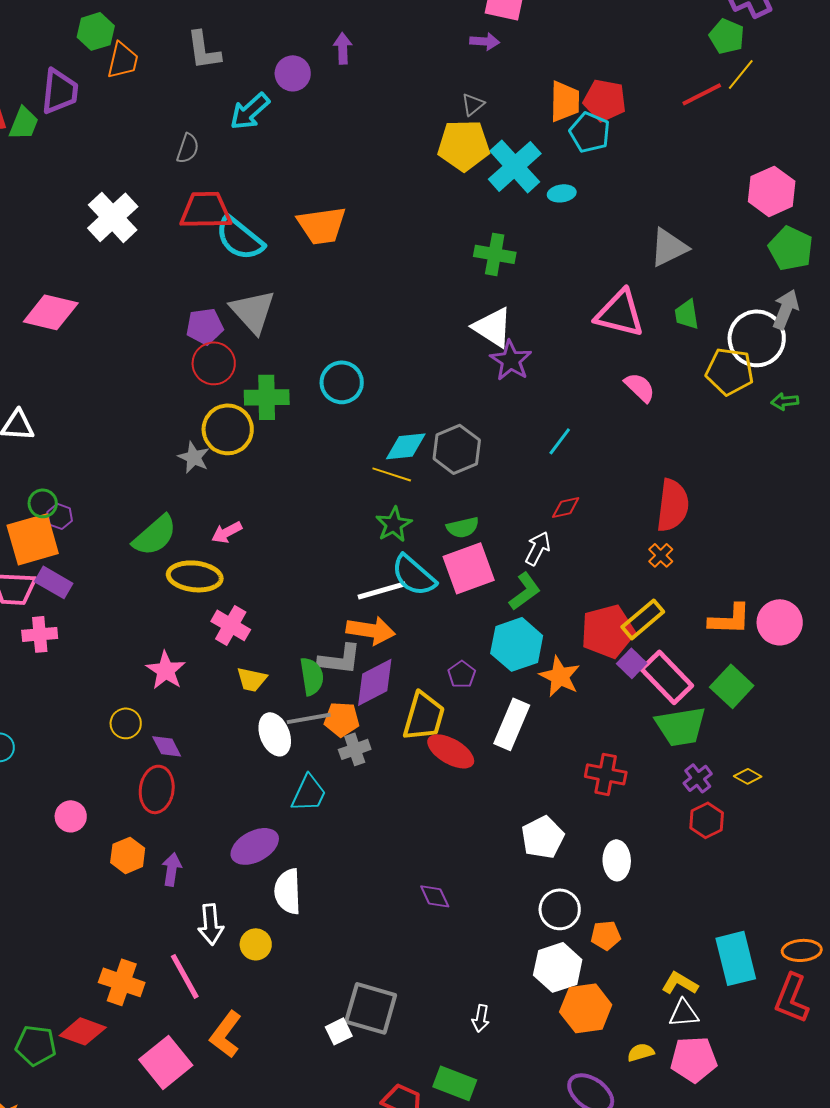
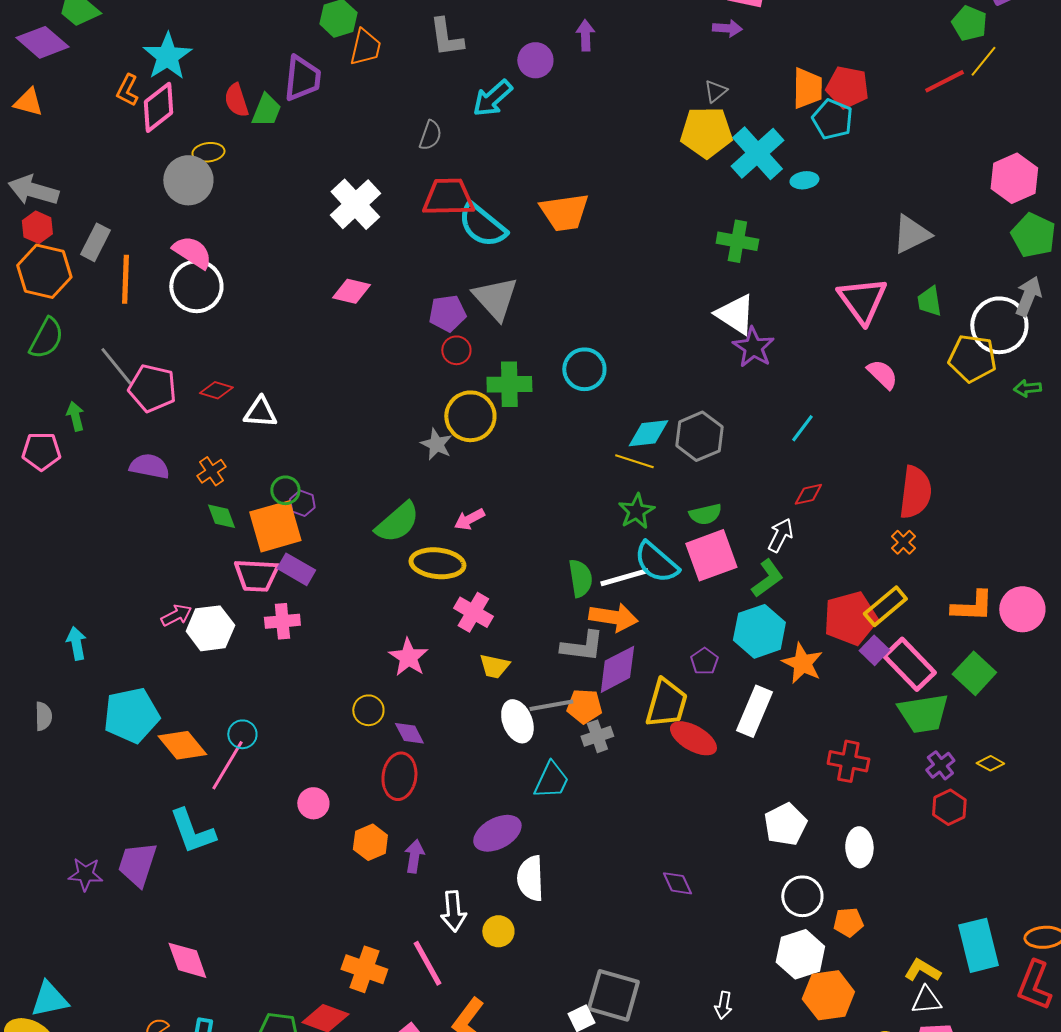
pink diamond: (51, 312) -> (351, 291), moved, size x0.7
pink triangle: (620, 313) -> (862, 300), turned 40
red circle: (214, 363) -> (456, 350), size x0.7
green semicircle: (312, 676) -> (580, 578), moved

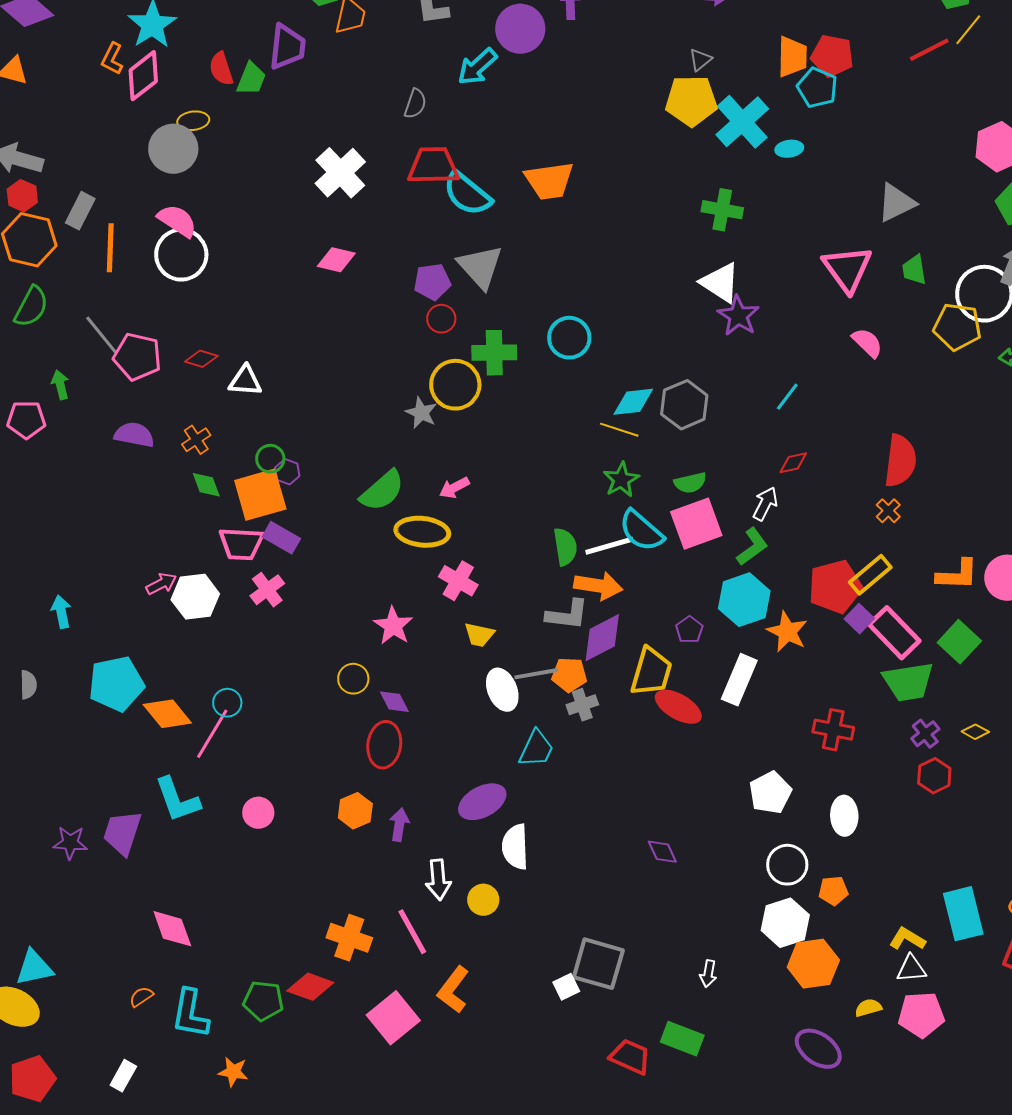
purple circle: (535, 60) -> (520, 29), size x1.4
pink cross: (282, 621) -> (267, 590), turned -32
pink circle: (313, 803) -> (258, 813), moved

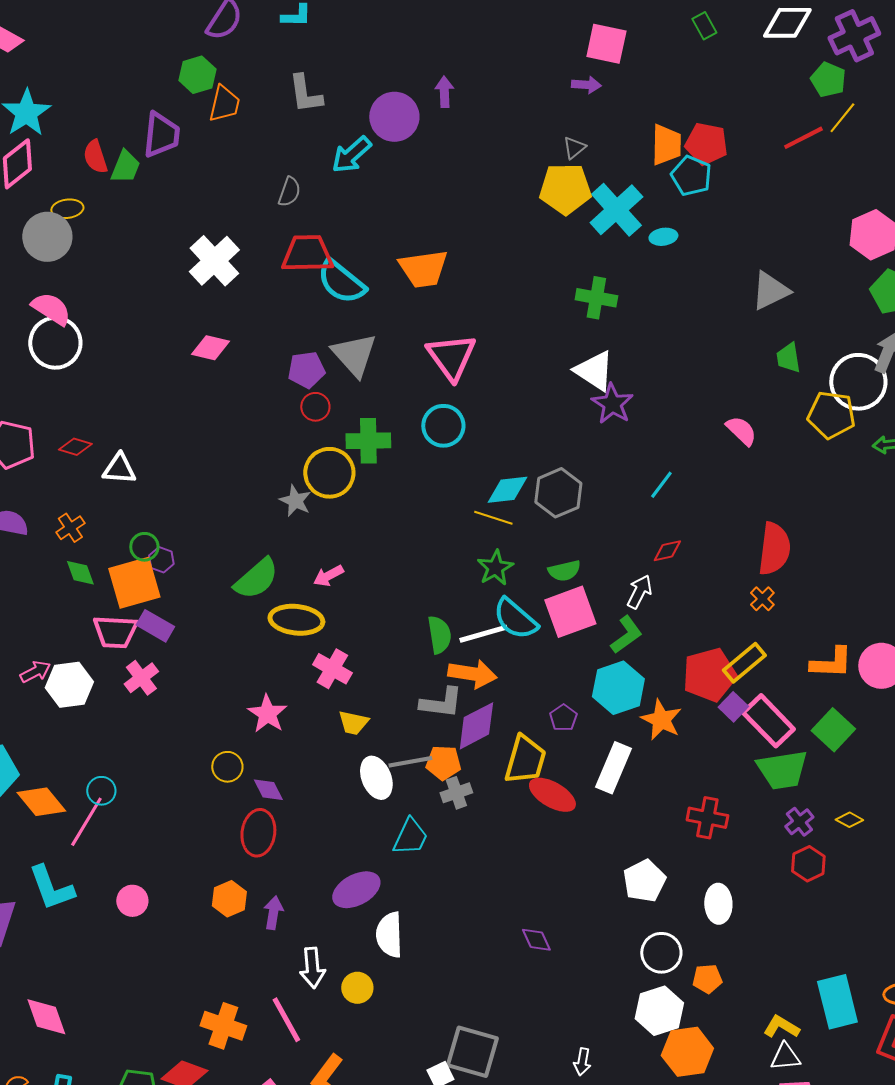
pink triangle: (847, 269) -> (451, 357), moved

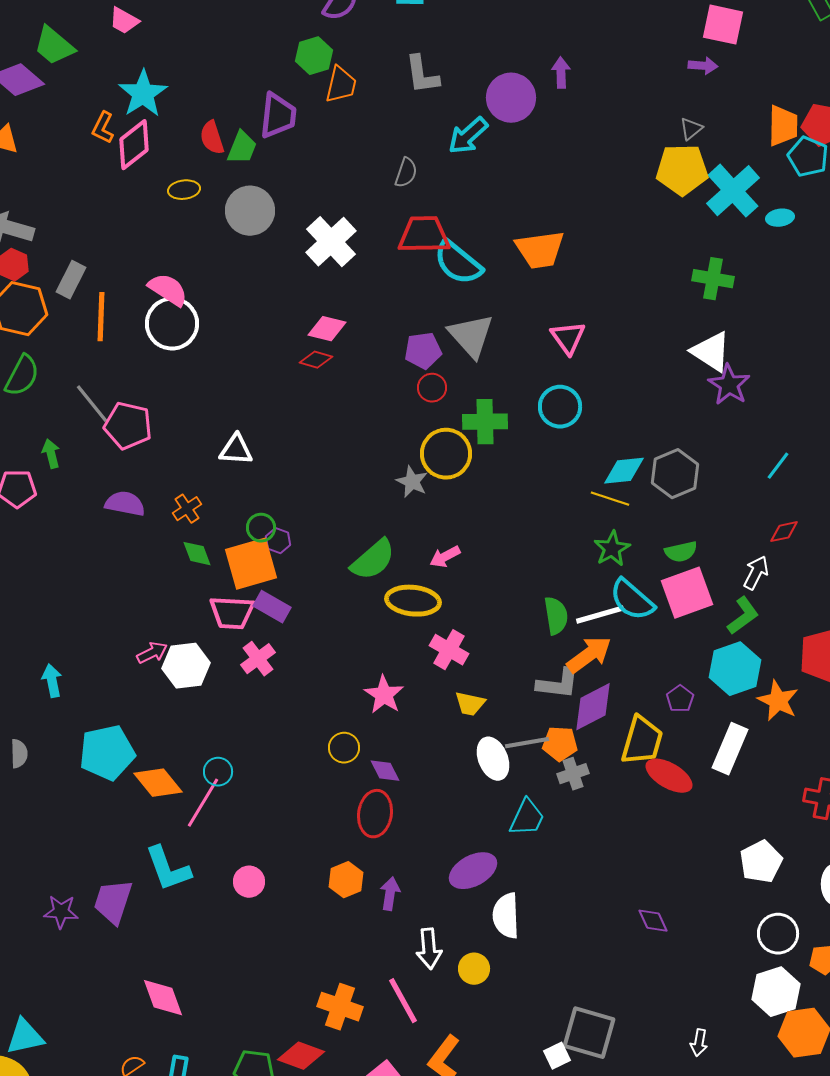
gray circle: (47, 237) -> (250, 211), moved
pink triangle: (451, 357) -> (568, 338), size x0.7
red diamond: (75, 447) -> (316, 360), moved
orange arrow: (472, 674) -> (589, 655), turned -45

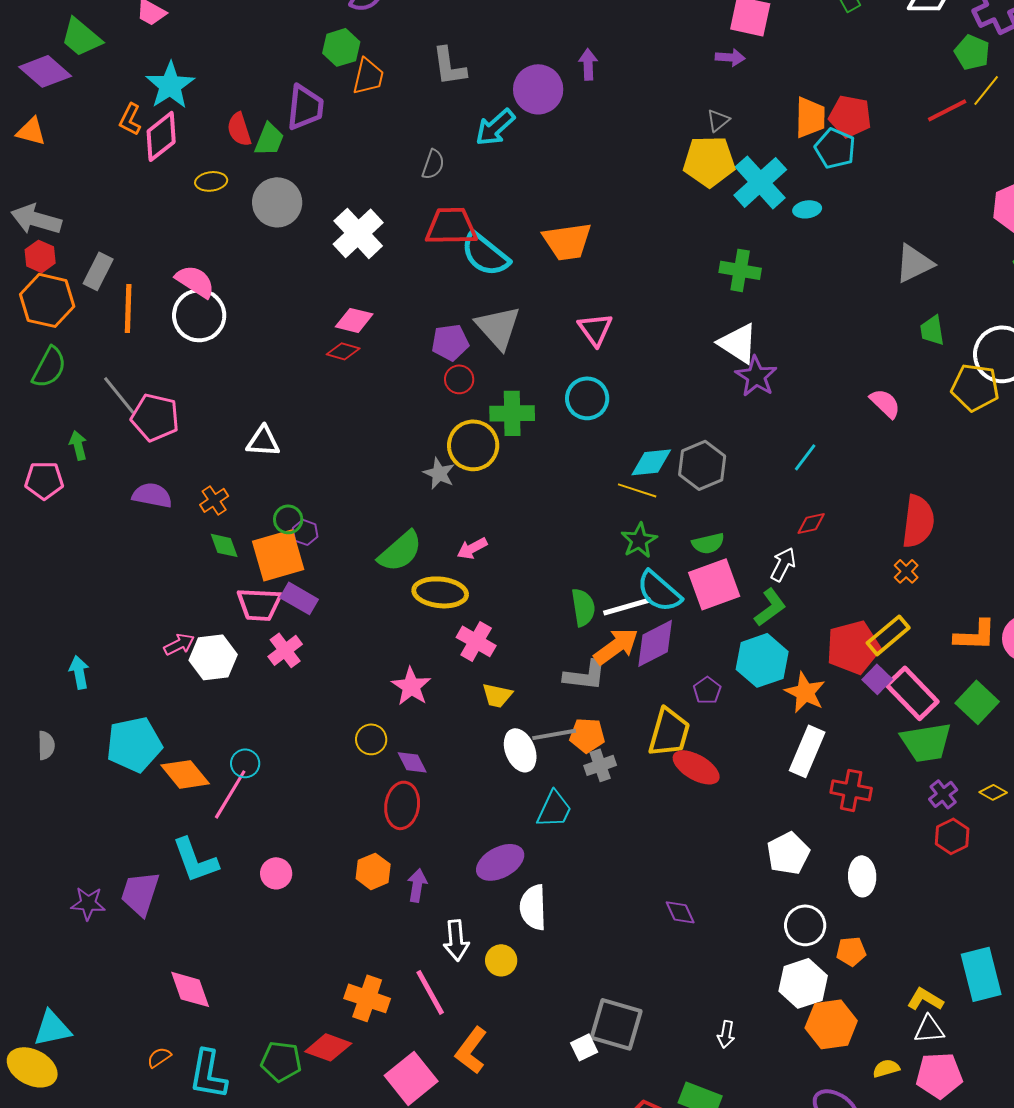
purple diamond: (593, 707) -> (655, 643), moved
white rectangle: (730, 749) -> (807, 751), moved

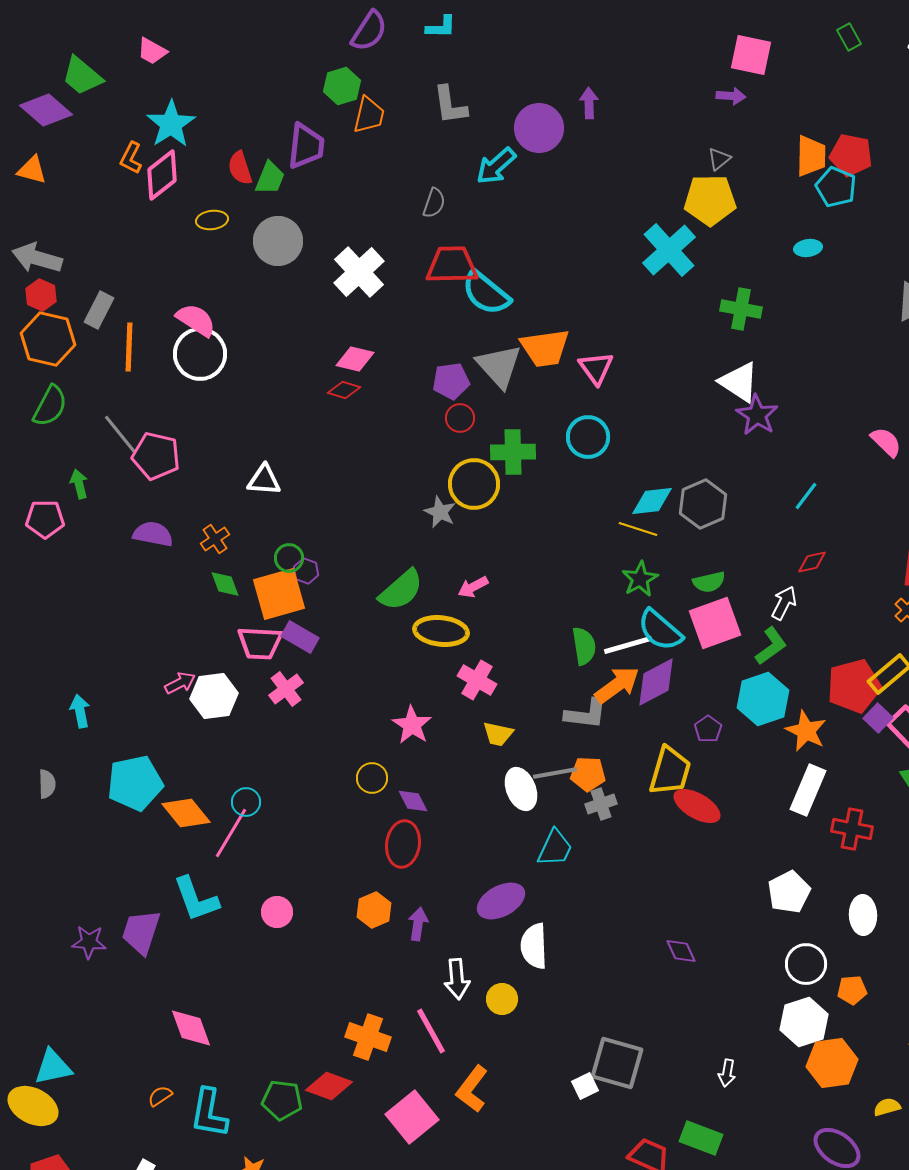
cyan cross: (760, 182) -> (669, 250), moved
orange trapezoid: (567, 241) -> (545, 348), moved

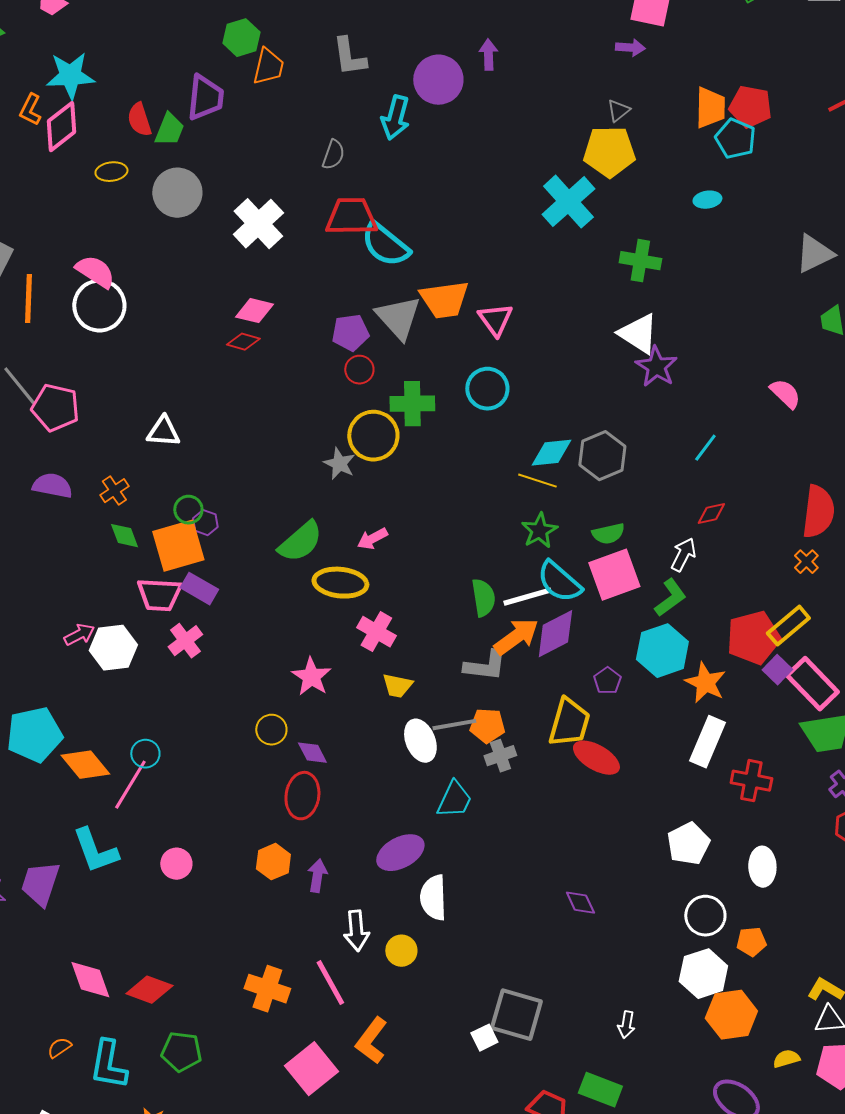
cyan star: (171, 124) -> (70, 76), turned 30
cyan arrow: (496, 166) -> (395, 118), turned -33
red diamond: (329, 1086) -> (149, 990), moved

